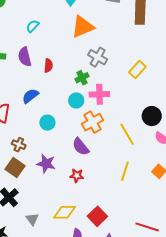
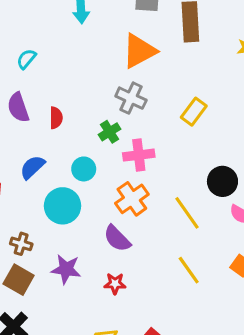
orange triangle: (83, 27) -> (139, 51), moved
cyan circle: (76, 100) -> (84, 169), moved
cyan circle: (47, 123) -> (63, 206), size x1.5
yellow line: (125, 171) -> (189, 270), turned -48

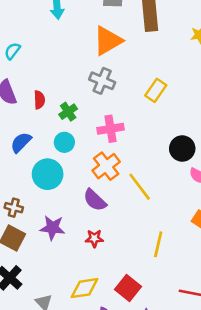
green cross: (110, 132) -> (68, 112), moved
yellow line: (187, 213) -> (140, 187), moved
yellow line: (189, 270) -> (158, 244), moved, turned 50

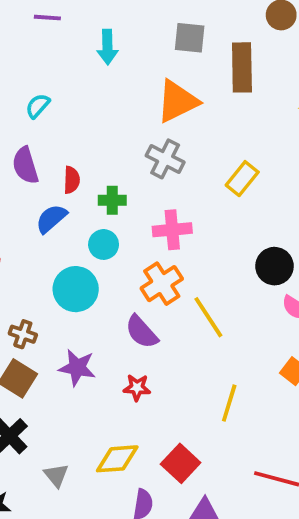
green cross: (68, 112) -> (112, 200), turned 30
blue semicircle: (21, 142) -> (51, 219), moved

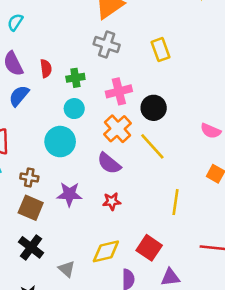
yellow rectangle: (242, 179) -> (161, 50), turned -50
blue semicircle: (51, 219) -> (19, 96), moved
black circle: (274, 266) -> (154, 108), moved

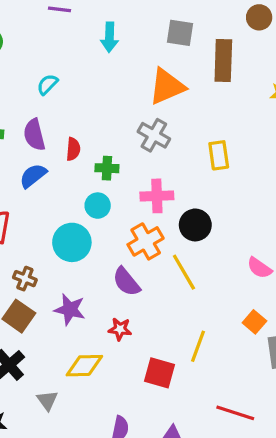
red square: (149, 248) -> (159, 373), moved, turned -30
yellow diamond: (106, 251) -> (84, 366), moved

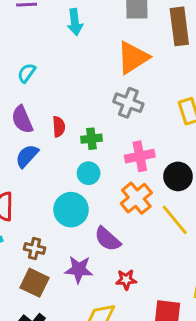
purple semicircle: (126, 282) -> (107, 239), moved

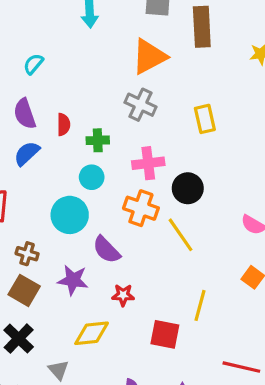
orange cross: (136, 198) -> (141, 208), turned -36

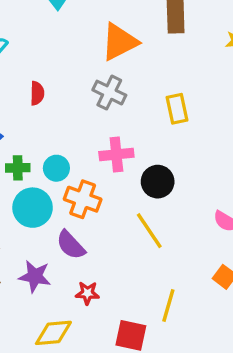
red semicircle: (63, 125) -> (37, 93), moved
green cross: (98, 140) -> (18, 168), moved
orange cross: (141, 208) -> (83, 199), moved

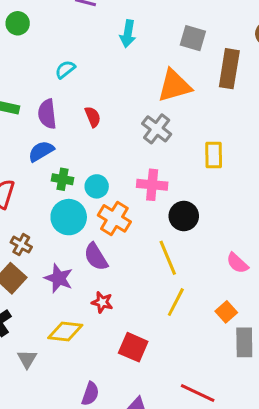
red semicircle: (37, 93) -> (93, 117), turned -35
yellow line: (168, 306) -> (176, 302), moved

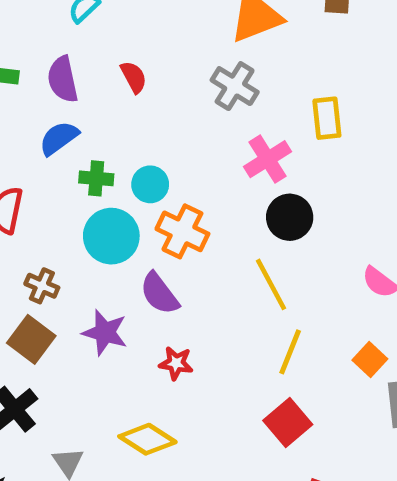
pink cross: (152, 185) -> (268, 159), moved, turned -32
yellow diamond: (65, 331) -> (147, 439), moved, turned 32
red square: (133, 347) -> (288, 423), moved, turned 32

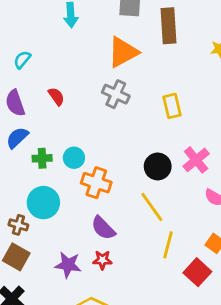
pink cross: (268, 159) -> (196, 160), moved
cyan circle: (111, 236) -> (43, 203), moved
purple semicircle: (159, 294) -> (103, 228), moved
purple star: (105, 332) -> (68, 265), moved
red square: (288, 423) -> (197, 272), moved

